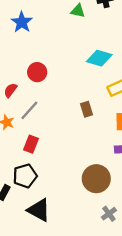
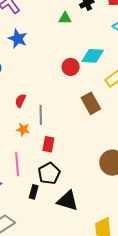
red circle: (37, 72) -> (71, 67), moved
brown rectangle: (87, 109) -> (91, 103), size x1.5
gray line: (29, 110) -> (41, 115), turned -30

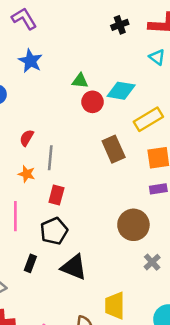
green triangle: (65, 18) -> (80, 81), moved
black rectangle: (34, 192) -> (30, 263), moved

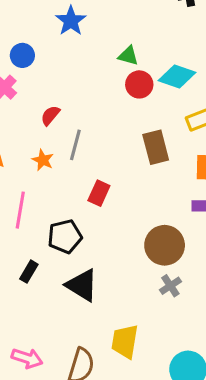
red rectangle: (56, 195) -> (99, 193), moved
gray cross: (152, 262) -> (170, 286), moved

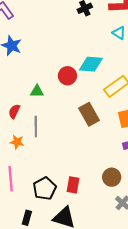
green triangle: (128, 56) -> (37, 91), moved
red rectangle: (99, 193) -> (73, 185), moved
brown circle: (165, 245) -> (112, 177), size x0.7

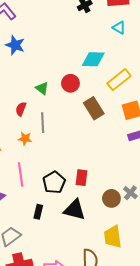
red circle: (67, 76) -> (70, 83), moved
green triangle: (37, 91) -> (42, 88), turned 40
brown circle: (112, 177) -> (111, 198), moved

